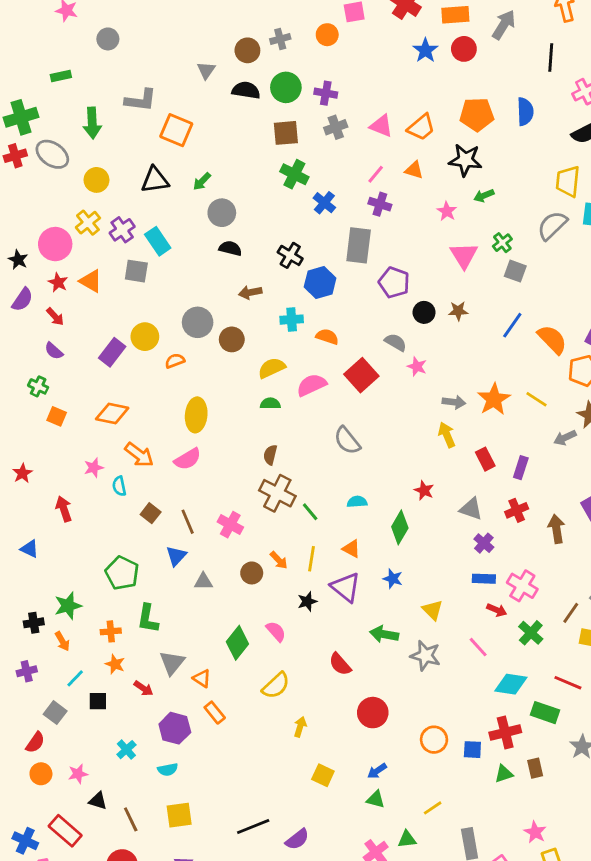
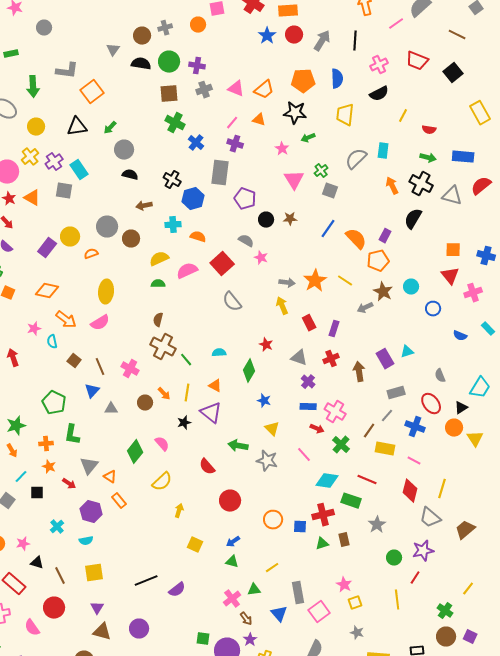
gray arrow: (504, 25) -> (322, 41), moved
orange square: (176, 130) -> (92, 92), turned 30
yellow trapezoid: (568, 181) -> (345, 115), moved
gray semicircle: (347, 441) -> (232, 302), moved
blue star: (393, 579) -> (264, 401), moved

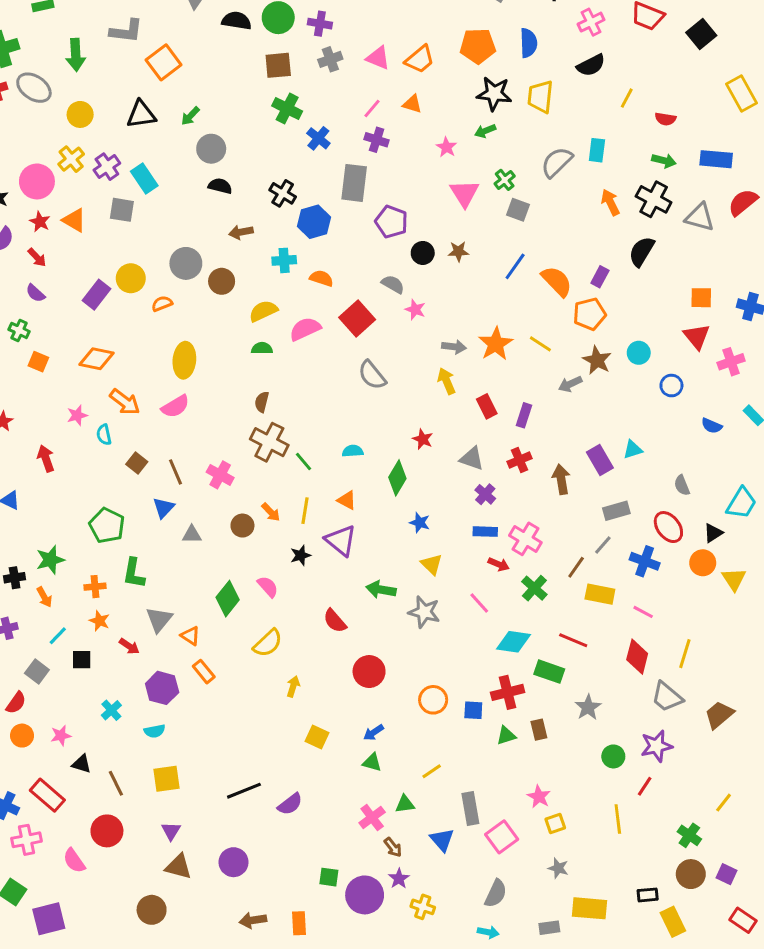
black star: (295, 113) -> (494, 94), moved

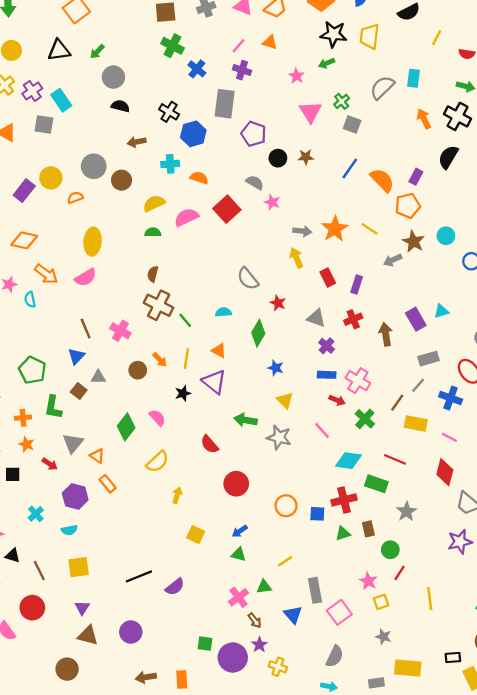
gray semicircle: (372, 375) -> (248, 279), moved
brown square: (137, 463) -> (79, 391), moved
green circle: (613, 756) -> (390, 550), moved
red line: (645, 786) -> (400, 573), moved

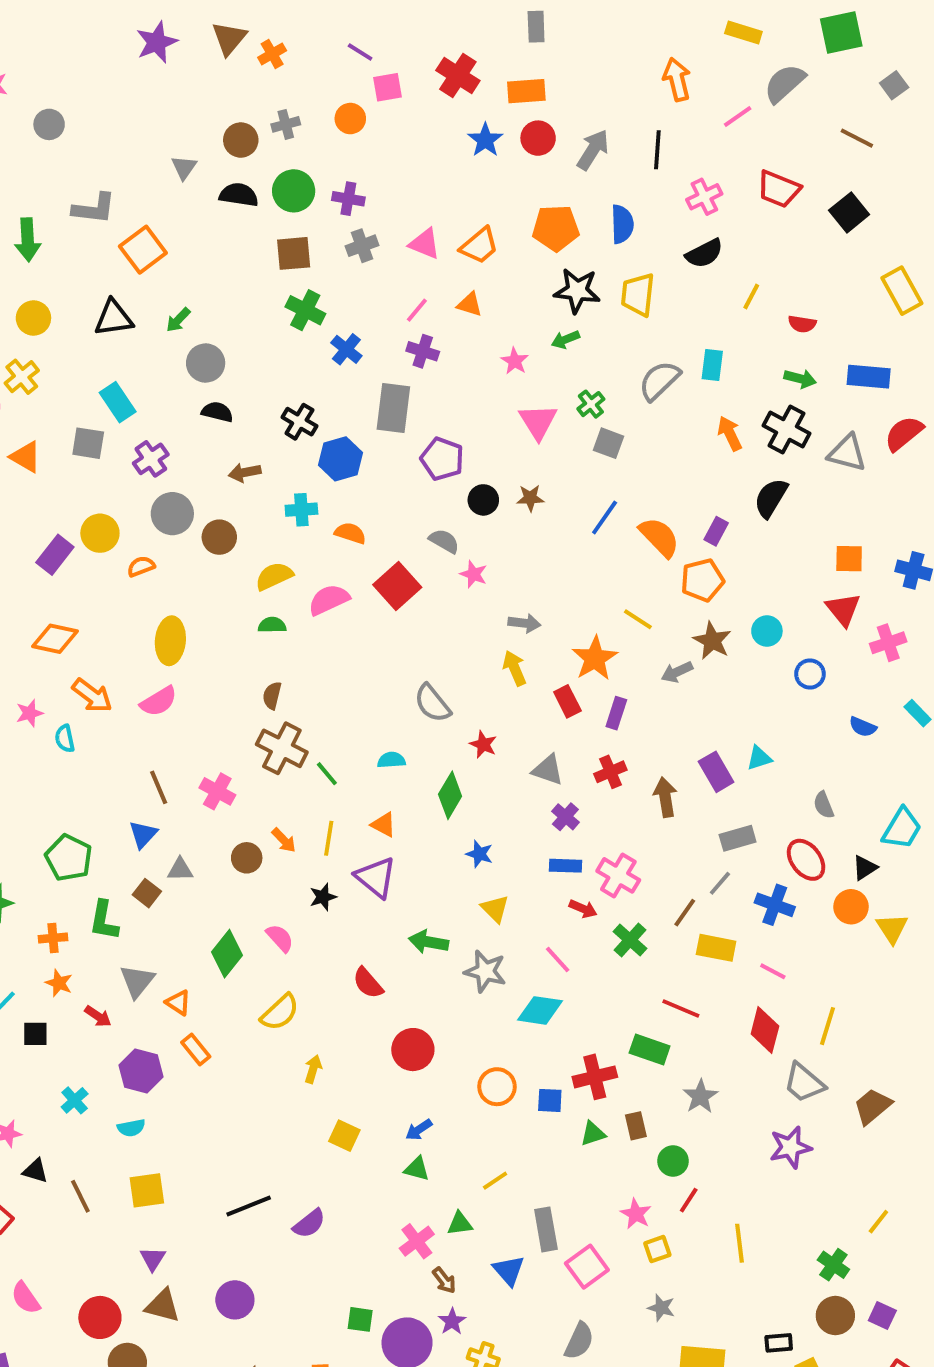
purple cross: (32, 91) -> (151, 459), moved
orange star: (335, 229) -> (595, 658), moved
cyan diamond: (349, 461) -> (540, 1010), moved
red circle: (32, 608) -> (100, 1317), moved

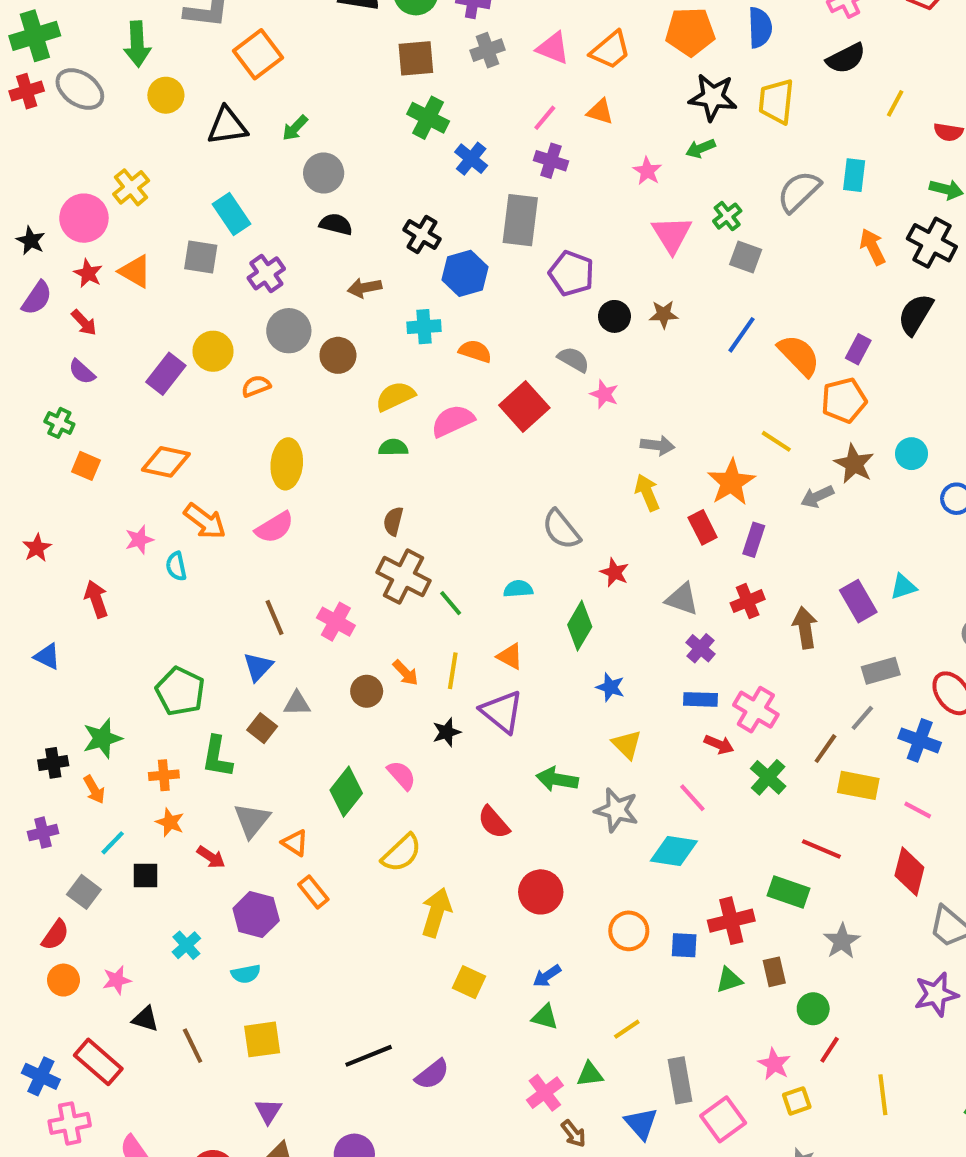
yellow circle: (33, 318) -> (166, 95), moved
yellow arrow: (313, 1069) -> (436, 912), size x1.6

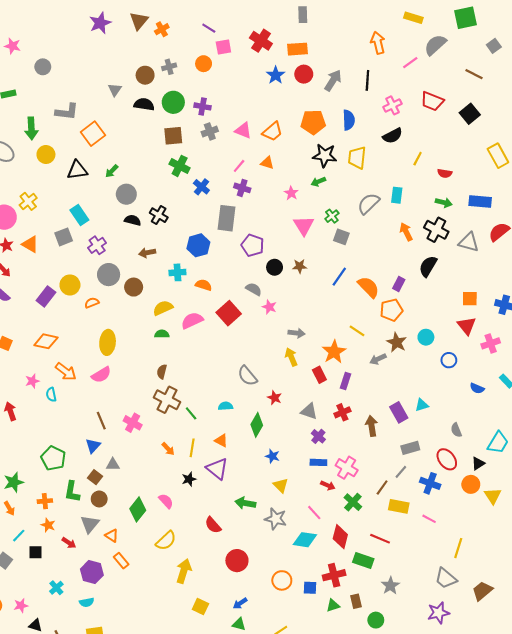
black cross: (422, 234) -> (159, 215), moved
gray square: (201, 257) -> (64, 237), turned -30
brown circle: (367, 691) -> (99, 499), moved
red diamond: (909, 871) -> (340, 537), moved

